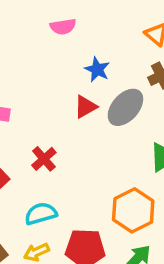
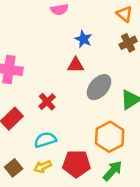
red triangle: (85, 107) -> (76, 65), turned 30
gray ellipse: (125, 107) -> (99, 87), moved

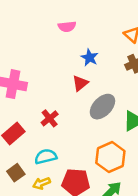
red triangle: (76, 65) -> (80, 83), turned -42
brown square: (14, 168) -> (16, 173), moved

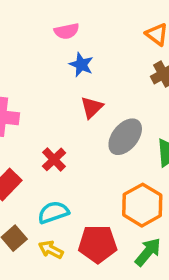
blue star: (90, 58) -> (81, 65), moved
yellow arrow: (41, 183) -> (51, 250), turned 54

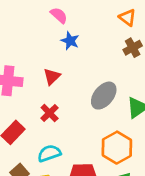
pink semicircle: (67, 31) -> (59, 15), turned -126
red triangle: (92, 107) -> (52, 77), moved

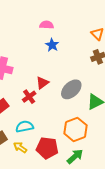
pink semicircle: (59, 15) -> (47, 25), turned -48
red triangle: (52, 77) -> (42, 83), moved

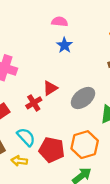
cyan semicircle: (25, 126) -> (26, 137), turned 54
yellow arrow: (20, 147) -> (19, 161), turned -32
red pentagon: (47, 148) -> (52, 150), moved

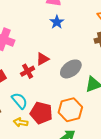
yellow arrow: (19, 161) -> (21, 122), moved

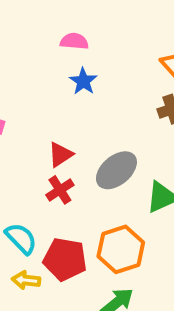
red cross: (28, 71) -> (60, 190), moved

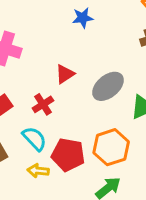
blue star: (83, 81) -> (83, 18), turned 30
red cross: (60, 190) -> (43, 104), moved

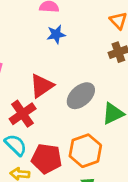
red triangle: (65, 74) -> (42, 86), size x1.4
red cross: (43, 104) -> (23, 114), size x1.4

